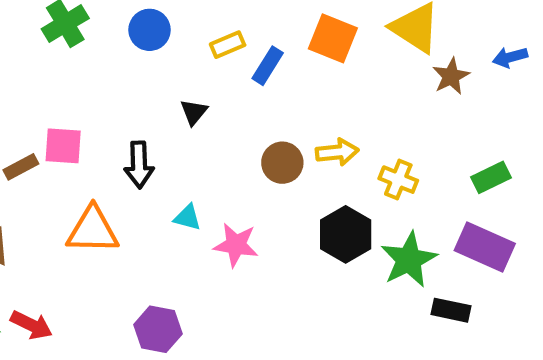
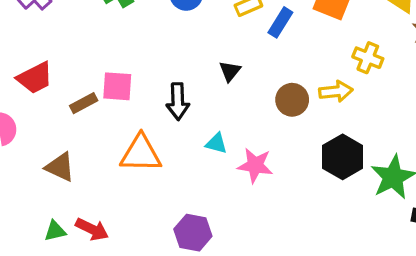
black triangle: (194, 112) -> (230, 71), moved
yellow cross: (398, 180) -> (368, 58), moved

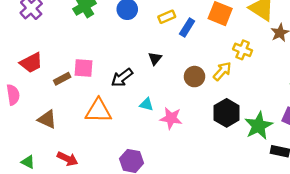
yellow arrow: (336, 91) -> (222, 71), turned -42
black arrow: (178, 101) -> (122, 78), turned 55
green triangle: (55, 231) -> (28, 162), moved, turned 40

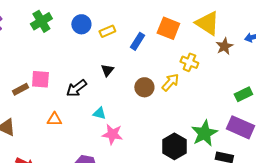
yellow rectangle: (167, 17) -> (107, 31), moved
orange triangle: (98, 111) -> (54, 119), size x0.6
black hexagon: (227, 113) -> (174, 146), moved
pink star: (171, 118) -> (112, 134), moved

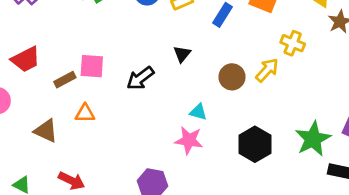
cyan triangle: (99, 113) -> (198, 112), moved
orange triangle: (54, 119) -> (85, 113), moved
black hexagon: (174, 146) -> (255, 144), moved

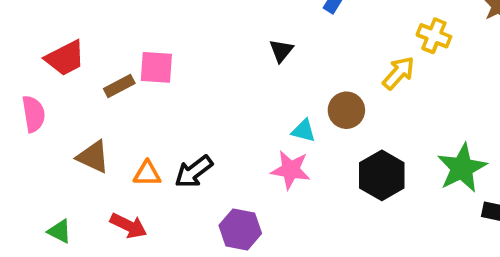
brown circle: (232, 77) -> (346, 110), moved
black arrow: (140, 78) -> (194, 172), moved
orange triangle: (85, 113) -> (147, 174), moved

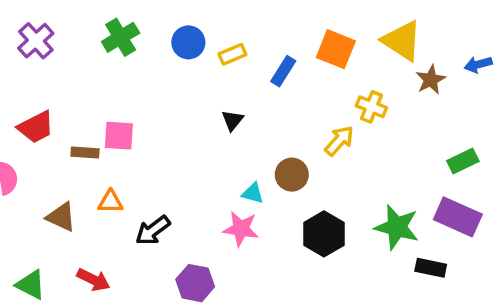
brown rectangle: (119, 86) -> (85, 153), turned 32
green star: (462, 168) -> (397, 227), turned -30
orange triangle: (147, 174) -> (110, 202), moved
green triangle: (60, 231) -> (31, 285), size x1.4

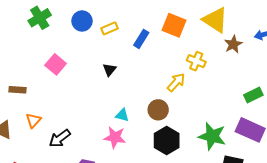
pink square: (119, 136) -> (56, 64), moved, turned 36
brown circle: (292, 175) -> (158, 110), moved
orange triangle: (110, 202) -> (33, 120), turned -49

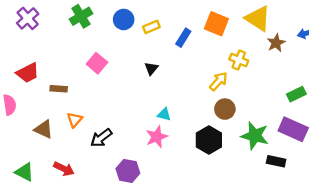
brown circle: (158, 110) -> (225, 109), moved
pink star: (115, 137) -> (157, 137), turned -30

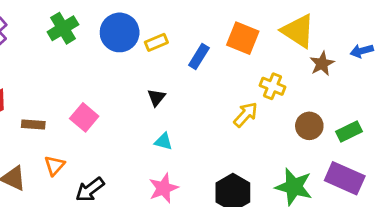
blue circle: (124, 19) -> (120, 32), size x1.4
pink square: (97, 63) -> (84, 117), moved
brown circle: (225, 109) -> (309, 126), moved
cyan triangle: (164, 114) -> (163, 141), moved

